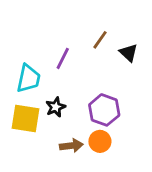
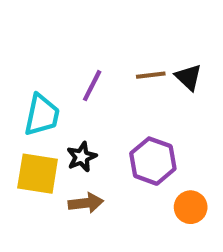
brown line: (100, 40) -> (151, 75), moved, turned 48
orange circle: (100, 141) -> (191, 207), moved
brown arrow: (71, 146) -> (86, 203), moved

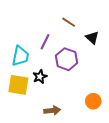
brown line: (151, 75) -> (69, 22), moved, turned 40
purple hexagon: (153, 161) -> (67, 59), moved
brown arrow: (86, 203) -> (52, 110), moved

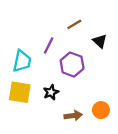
brown line: (69, 22) -> (74, 24), turned -64
black star: (40, 77) -> (51, 92), moved
brown arrow: (52, 110) -> (73, 116), moved

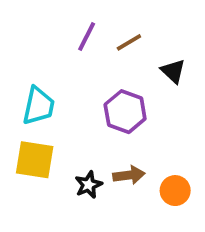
purple line: (49, 46) -> (87, 37), moved
black star: (51, 92) -> (89, 185), moved
brown arrow: (73, 116) -> (129, 175), moved

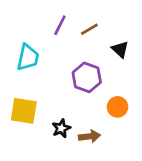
cyan trapezoid: (38, 106) -> (28, 57), moved
brown arrow: (129, 175) -> (89, 136), moved
orange circle: (175, 191) -> (118, 107), moved

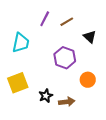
yellow square: (24, 111) -> (18, 83), turned -30

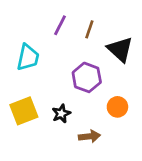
brown line: (67, 22) -> (89, 29), turned -40
black triangle: (90, 37) -> (120, 49), size x1.5
black star: (46, 96) -> (61, 114), moved

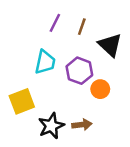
cyan trapezoid: (28, 57) -> (45, 62), moved
orange circle: (117, 107) -> (100, 89), moved
black star: (61, 114) -> (51, 126), moved, size x1.5

